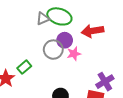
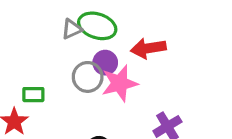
pink star: (74, 54) -> (120, 83), size x1.6
green rectangle: (24, 67) -> (33, 95), moved, turned 40

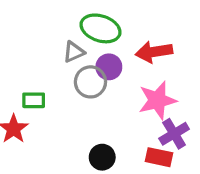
gray triangle: (72, 29) -> (74, 52), moved
pink star: (120, 83) -> (157, 100), moved

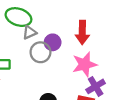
green ellipse: (101, 28) -> (18, 17), moved
red arrow: (154, 52) -> (82, 32), turned -80

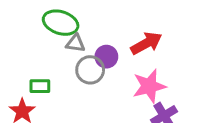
gray triangle: (29, 32) -> (75, 43), turned 32
red arrow: (82, 32) -> (146, 43), turned -120

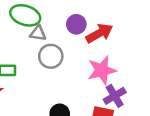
purple circle: (106, 57) -> (76, 24), moved

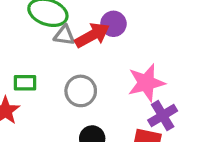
red arrow: (99, 33) -> (92, 35), moved
gray circle: (51, 56) -> (81, 91), moved

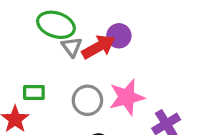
gray triangle: (64, 35) -> (72, 47), turned 45
pink star: (146, 83) -> (127, 97), moved

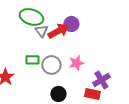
green rectangle: (34, 92) -> (32, 60), moved
pink star: (127, 97) -> (76, 63), size x0.7

